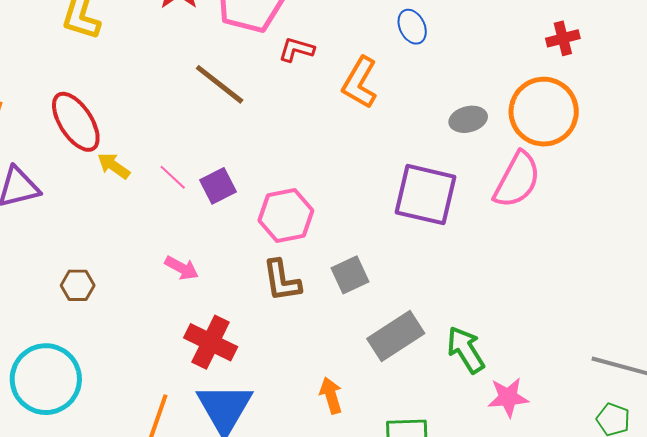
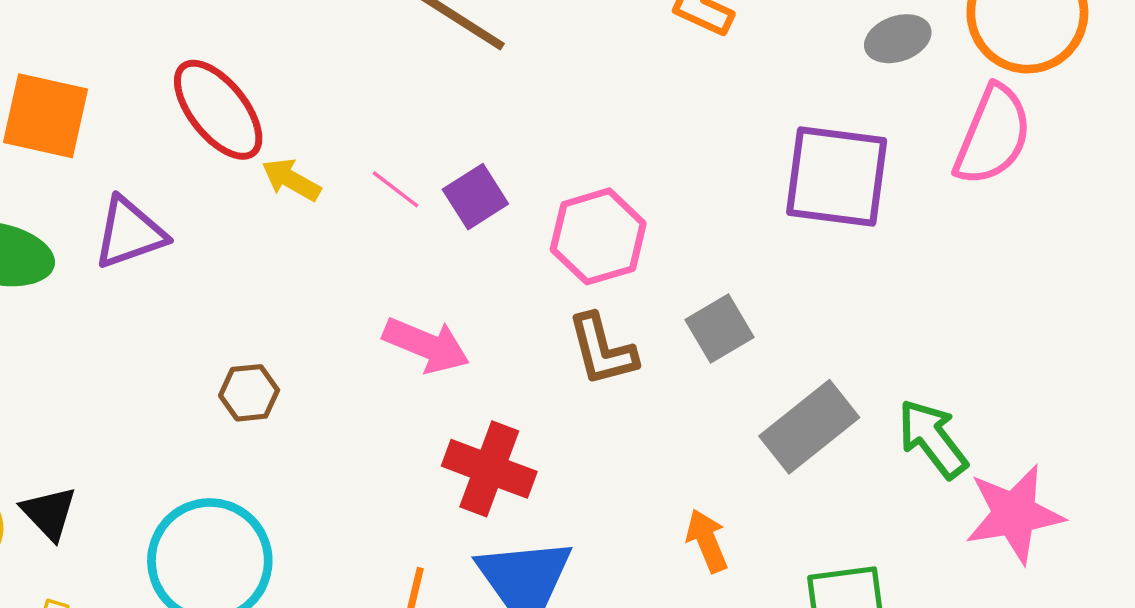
pink arrow: (182, 268) -> (426, 345), size x1.4
pink star: (508, 397) -> (1014, 514), size x1.4

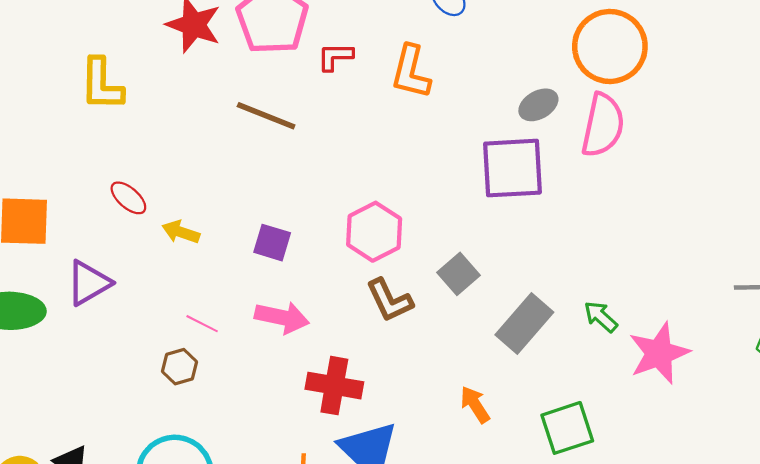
gray ellipse: (898, 39) -> (538, 105), moved
red ellipse: (218, 110) -> (128, 198), size x0.6
pink line: (396, 189) -> (202, 324), moved
purple square: (475, 197) -> (272, 243), moved, turned -30
green arrow: (933, 439) -> (601, 317), size x0.7

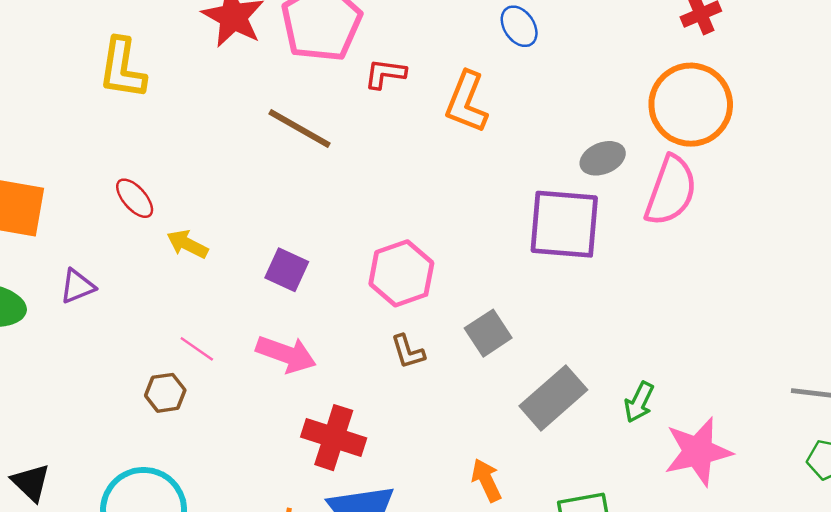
purple triangle: (89, 283) -> (77, 286), size x0.7
brown L-shape: (389, 300) -> (408, 352), size x0.7
green arrow: (601, 317) -> (639, 402), turned -114

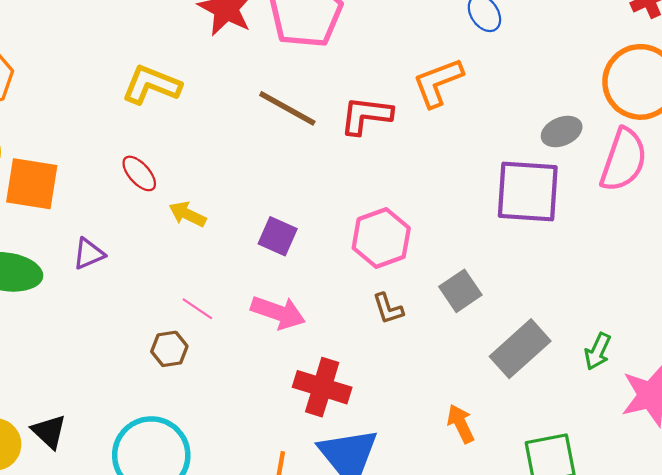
yellow L-shape: (122, 68) -> (151, 85), moved, turned 104
red L-shape: (385, 74) -> (366, 115), moved, size x1.4
orange L-shape: (466, 102) -> (438, 82), turned 48

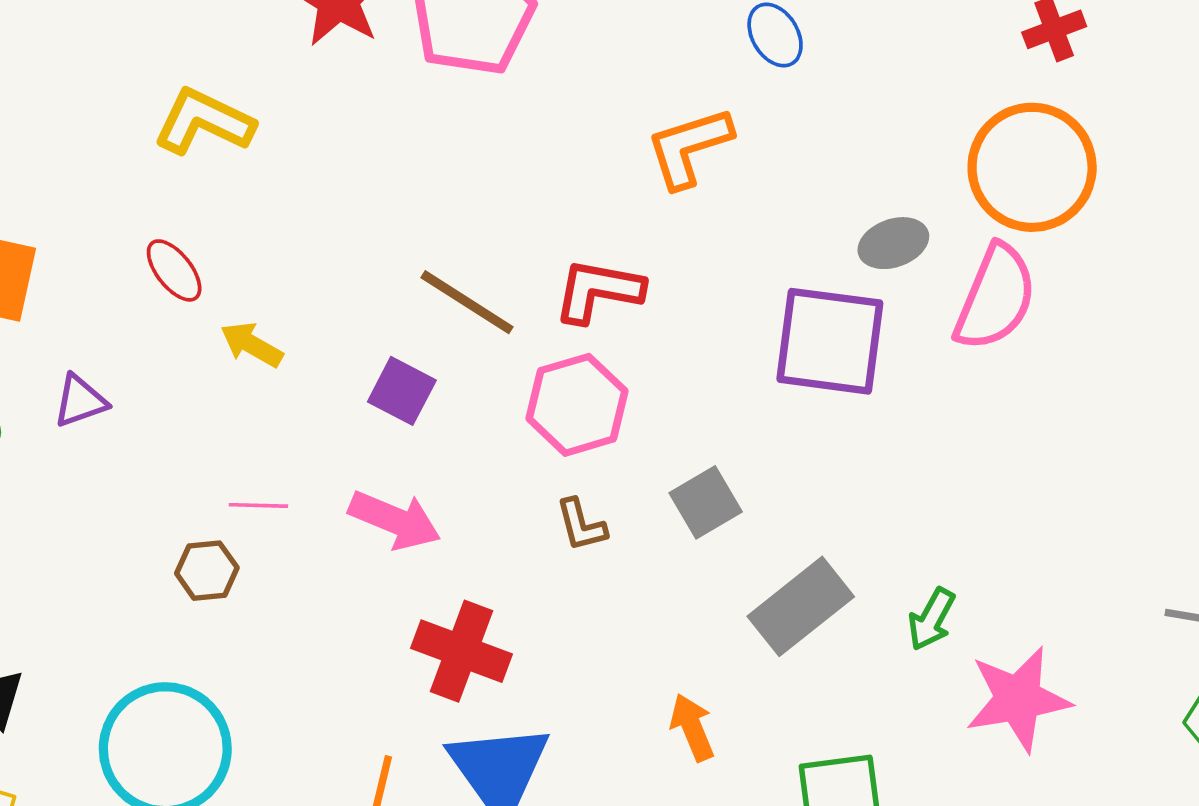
brown line: (287, 108) -> (467, 302), moved
red L-shape: (366, 115) -> (598, 291), moved
pink line: (197, 309) -> (258, 505), turned -36

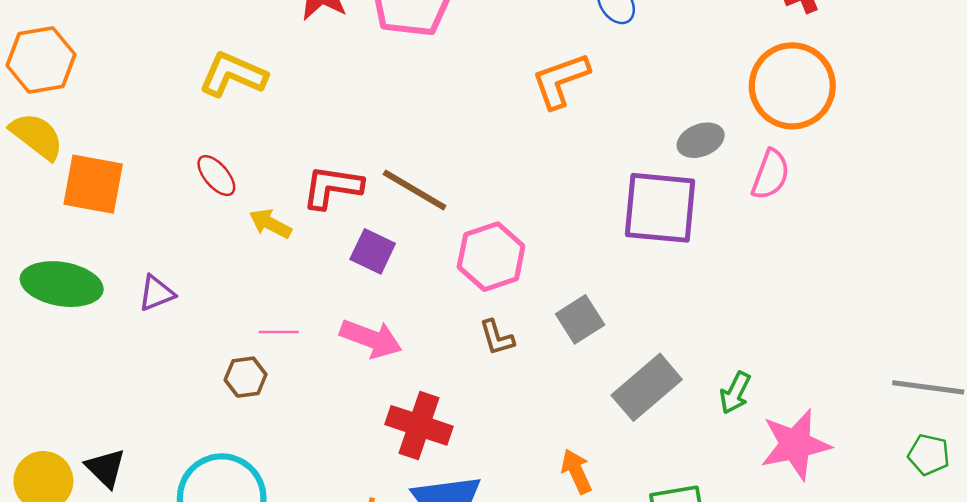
red L-shape: (598, 291) -> (332, 187), moved
pink semicircle: (995, 298) -> (771, 174), size x0.7
purple triangle: (80, 401) -> (156, 293), moved

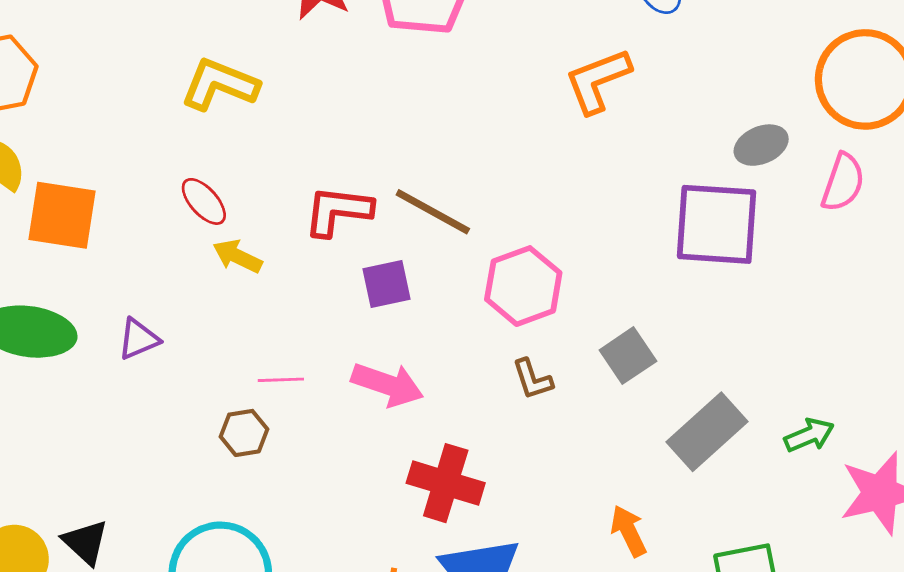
yellow arrow: (270, 224) -> (237, 256), moved
purple square: (373, 251) -> (387, 284), turned -36
green arrow: (735, 393) -> (809, 435), turned -138

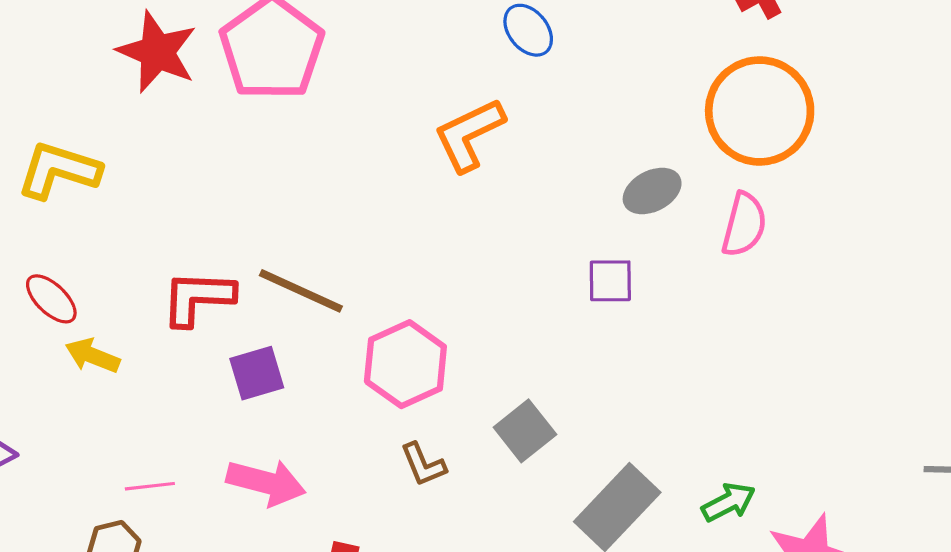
purple square: (717, 224) -> (610, 281), size x0.5

